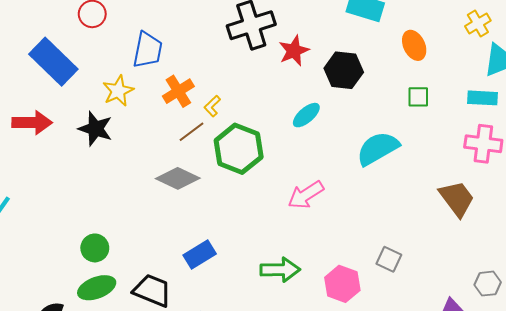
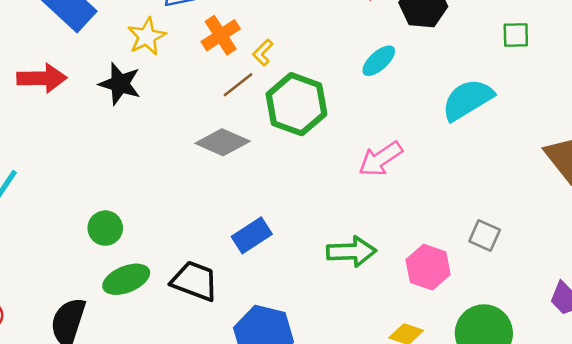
green circle: (95, 248) -> (105, 228), moved

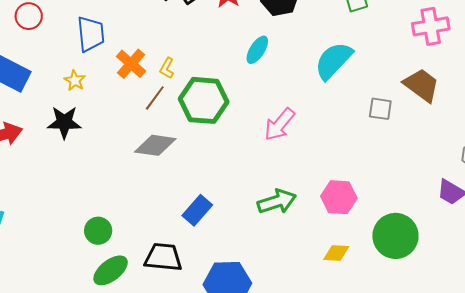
yellow star: (147, 37) -> (75, 80), size x0.7
green circle: (105, 228) -> (98, 231), moved
gray square: (485, 235) -> (380, 109), moved

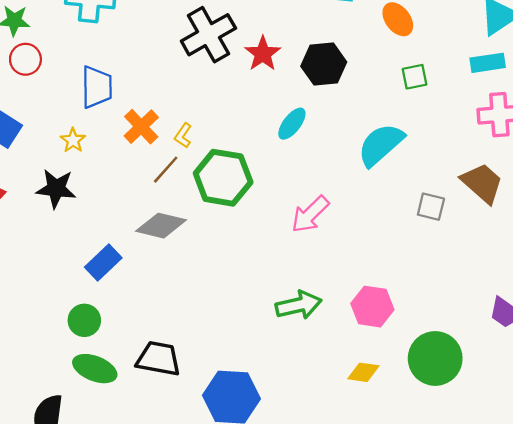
blue rectangle: (197, 210) -> (103, 263), moved
green ellipse: (111, 270) -> (95, 369), turned 54

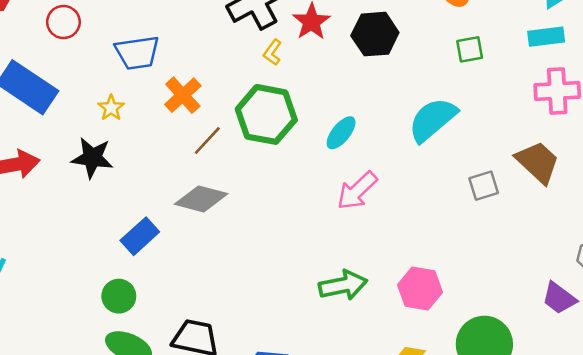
blue trapezoid: (97, 87) -> (137, 53), turned 81
cyan ellipse: (292, 124) -> (341, 133), moved
yellow L-shape: (183, 136) -> (272, 52), moved
green hexagon: (223, 178) -> (266, 114), moved
gray square: (431, 207) -> (484, 186), turned -32

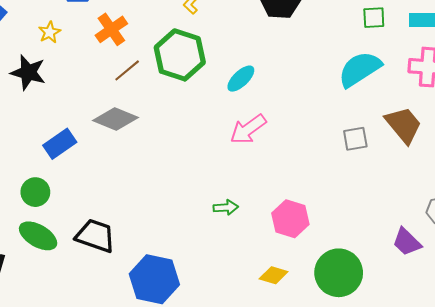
green square: (470, 49) -> (374, 18), moved
cyan semicircle: (433, 120) -> (360, 69), moved
green arrow: (343, 285) -> (226, 207), size x0.6

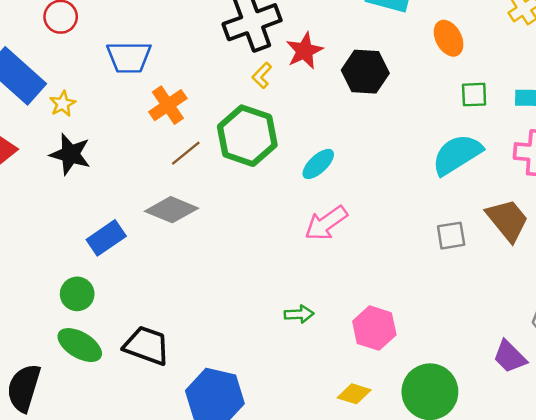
yellow star: (50, 32) -> (63, 104), moved

